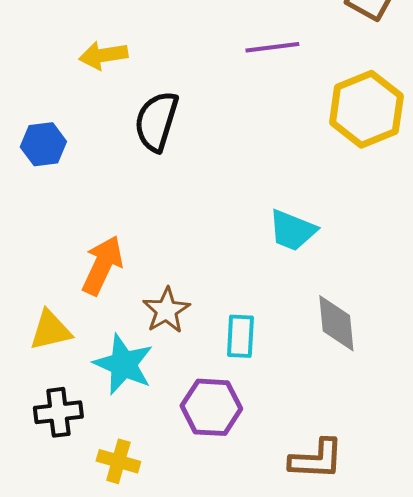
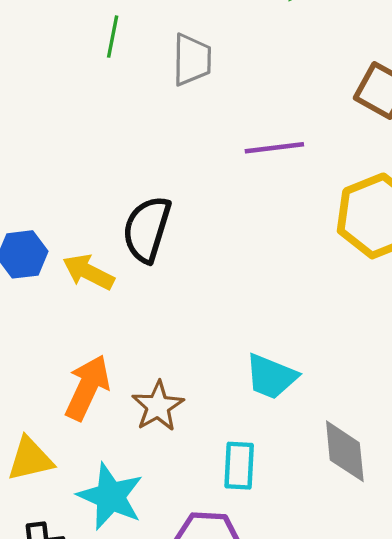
yellow arrow: (103, 55) -> (88, 272), moved, turned 36
cyan trapezoid: (292, 230) -> (271, 377), moved
brown star: (166, 310) -> (158, 406), moved

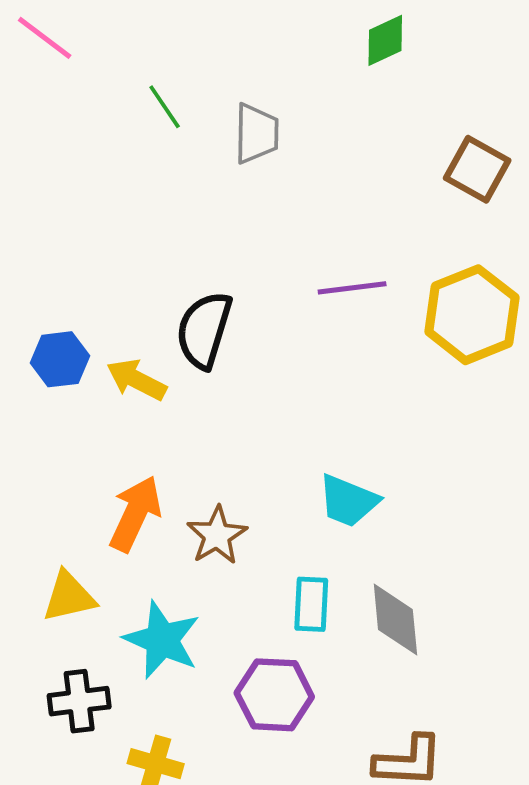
green line: (113, 37) -> (165, 107), turned -45
purple line: (274, 148) -> (352, 288), moved
gray diamond: (345, 451) -> (395, 620), moved

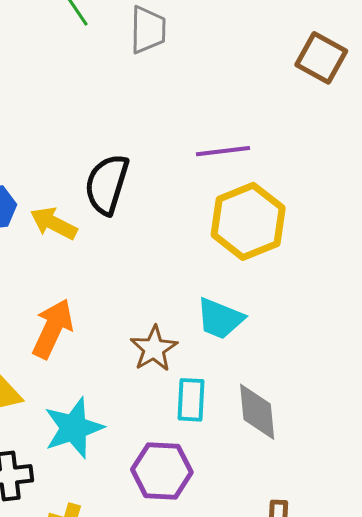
yellow hexagon: (472, 315) -> (248, 221), moved
brown star: (217, 535) -> (154, 349), moved
cyan star: (162, 640) -> (74, 428), turned 30

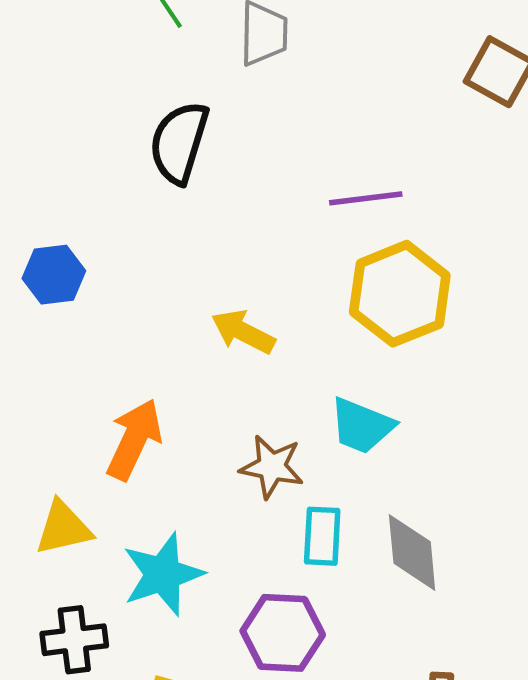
black semicircle: (107, 184) -> (179, 143), moved
yellow arrow: (54, 223) -> (243, 332), moved
brown star: (154, 349) -> (272, 467), turned -30

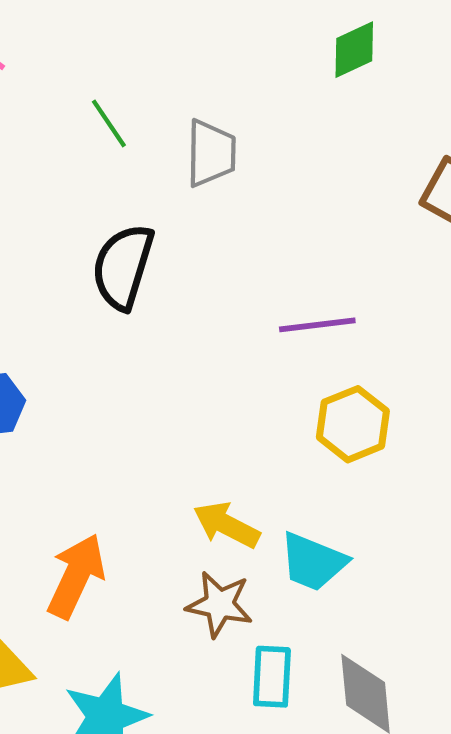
yellow hexagon: (400, 294) -> (353, 424), size x0.7
yellow arrow: (243, 332) -> (227, 525), moved

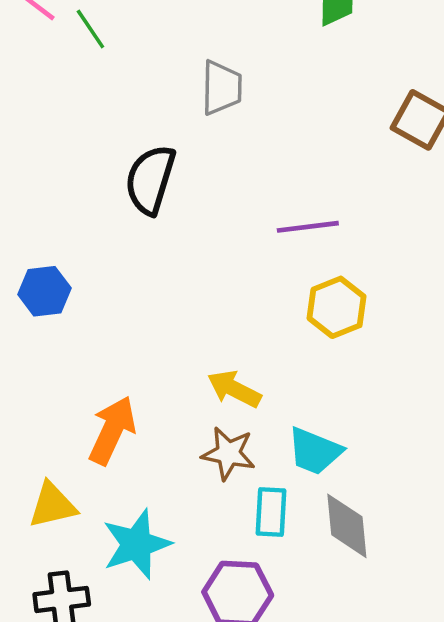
green line: (109, 123) -> (90, 29), moved
cyan trapezoid: (313, 562) -> (315, 451), moved

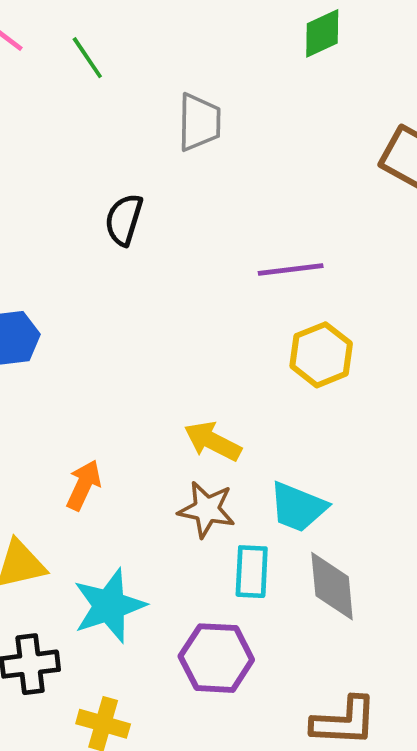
green line: (90, 29) -> (87, 58), moved
black semicircle: (150, 180) -> (124, 220), size x0.7
orange arrow: (112, 430) -> (84, 485), size x0.7

